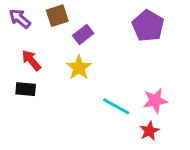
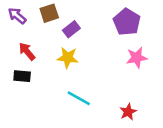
yellow star: (79, 68) -> (68, 58), turned -30
pink star: (155, 101) -> (137, 58), moved
cyan line: (116, 106) -> (79, 98), moved

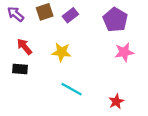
purple rectangle: (71, 29) -> (70, 15), moved

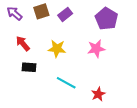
pink star: (124, 52) -> (96, 49), moved
black rectangle: (20, 69) -> (29, 67), moved
red star: (116, 101) -> (98, 94), moved

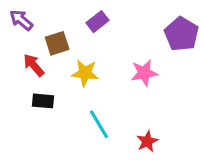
brown square: (41, 11) -> (57, 43), moved
purple pentagon: (107, 19) -> (181, 34), moved
cyan line: (66, 83) -> (99, 124), turned 30

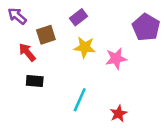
yellow star: (85, 73) -> (85, 47), moved
cyan line: (99, 124) -> (80, 100), turned 55

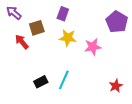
purple rectangle: (78, 17) -> (63, 14), turned -32
black rectangle: (35, 81) -> (41, 82), moved, turned -32
red star: (119, 114) -> (116, 86), moved

